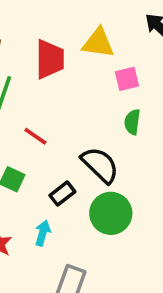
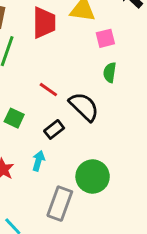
red line: (35, 136) -> (48, 90), moved
green circle: (111, 213) -> (93, 176), moved

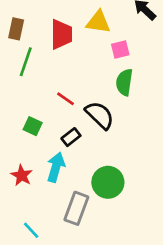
green semicircle: (110, 72) -> (124, 82), size x1.4
cyan arrow: (38, 161) -> (56, 167), size x1.5

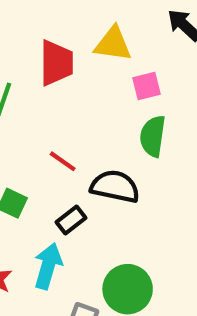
black semicircle: (100, 115) -> (115, 186), turned -32

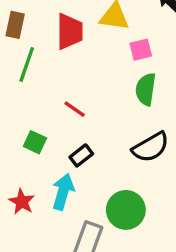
black semicircle: (115, 186) -> (151, 147), moved, turned 138

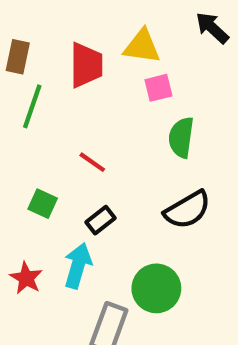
pink square: (141, 50) -> (158, 88), moved

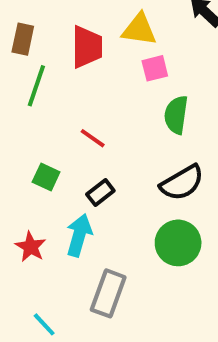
green circle: (156, 288) -> (178, 243), moved

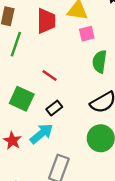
green square: (46, 177) -> (22, 99), size x1.5
cyan arrow: (79, 235) -> (41, 134), turned 35

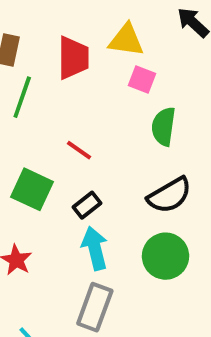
pink square: (87, 34) -> (142, 79), turned 35
cyan arrow: (41, 134) -> (95, 248), moved, turned -65

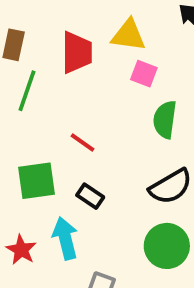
green square: (32, 189) -> (37, 181), turned -33
black rectangle: (87, 205) -> (90, 196), turned 72
cyan arrow: (95, 248) -> (65, 238), moved

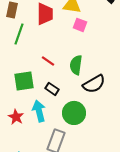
green semicircle: (165, 120) -> (76, 65), moved
green circle: (167, 246) -> (74, 113), moved

